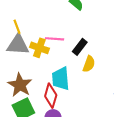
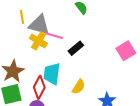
gray triangle: (18, 45) -> (39, 25), moved
yellow semicircle: (89, 64) -> (79, 87), moved

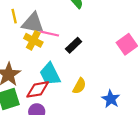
cyan trapezoid: (52, 74) -> (50, 74), turned -30
red diamond: (39, 87) -> (38, 89), turned 55

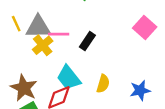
yellow cross: (33, 40) -> (43, 45), turned 36
blue star: (111, 99) -> (140, 90), turned -30

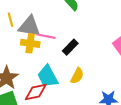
yellow cross: (43, 45) -> (30, 43), turned 36
yellow semicircle: (103, 84) -> (77, 76), moved

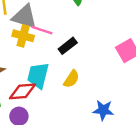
cyan trapezoid: (48, 76) -> (38, 75), turned 35

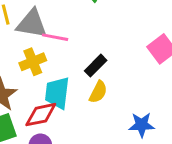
yellow cross: (23, 36) -> (33, 62), moved, turned -30
black rectangle: (68, 46) -> (96, 66), moved

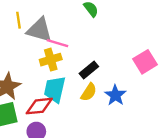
yellow cross: (33, 62) -> (51, 60), moved
blue star: (142, 125) -> (115, 95), moved, turned 30

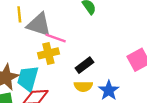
cyan trapezoid: (55, 89) -> (28, 78), moved
yellow semicircle: (89, 92) -> (83, 86), turned 54

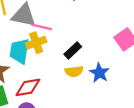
cyan trapezoid: (28, 78) -> (19, 51), moved

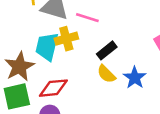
pink line: (42, 27) -> (87, 18), moved
yellow semicircle: (74, 71) -> (106, 74), turned 48

